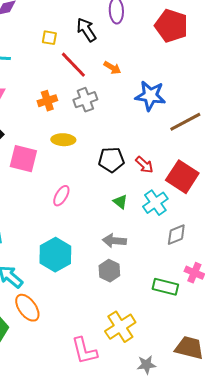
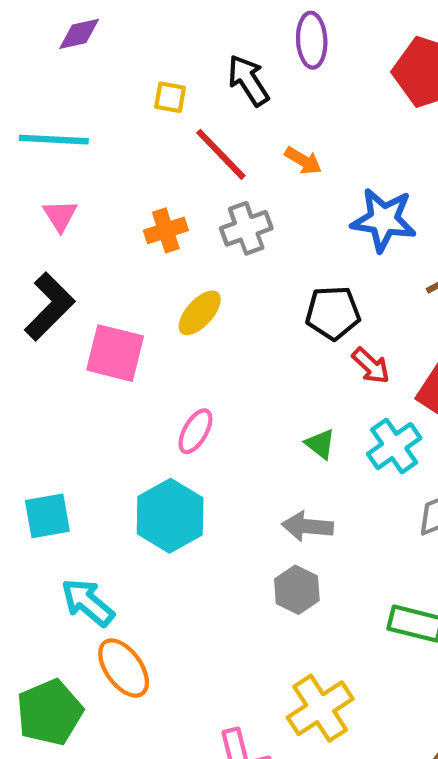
yellow ellipse: (63, 140) -> (200, 313), turned -50
black pentagon: (111, 160) -> (333, 313), moved
cyan hexagon: (55, 255) -> (170, 516), moved

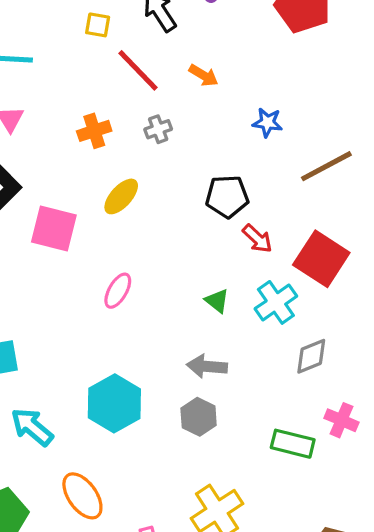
blue star: (384, 220) -> (267, 122), size x0.6
gray cross: (246, 228) -> (158, 129), size x0.7
cyan hexagon: (170, 516) -> (114, 403), moved
orange ellipse: (124, 668) -> (82, 496), moved

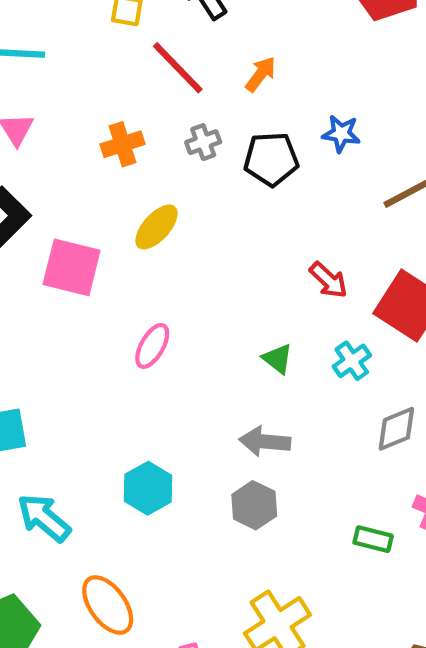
orange arrow: (204, 75) -> (261, 74), turned -84
black pentagon: (227, 196) -> (271, 159), moved
cyan cross: (276, 302) -> (352, 361), size x0.7
cyan hexagon: (114, 403) -> (148, 488), size x0.7
green rectangle: (293, 444) -> (373, 539), size x0.7

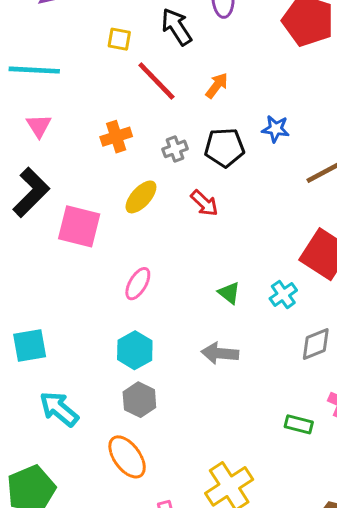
gray cross: (203, 142) -> (175, 149), moved
red arrow: (328, 280) -> (204, 203), moved
cyan hexagon: (148, 488) -> (135, 350), moved
gray hexagon: (254, 505) -> (139, 400), moved
orange ellipse: (108, 605) -> (127, 457), moved

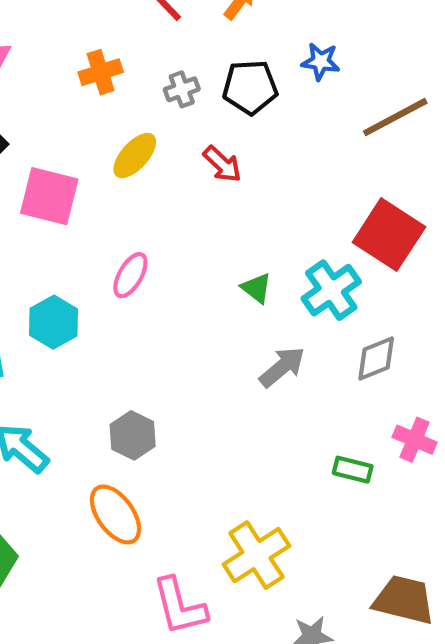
cyan cross: (283, 294) -> (331, 290), size x1.5
cyan hexagon: (135, 350) -> (54, 322), moved
gray arrow: (220, 353) -> (282, 367), moved, turned 135

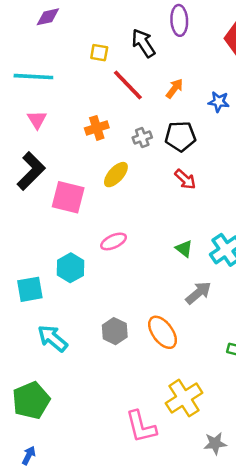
blue star: (321, 62) -> (219, 102), moved
red arrow: (222, 164) -> (185, 179), moved
pink ellipse: (130, 275) -> (114, 241), turned 35
orange ellipse: (115, 514) -> (163, 332), moved

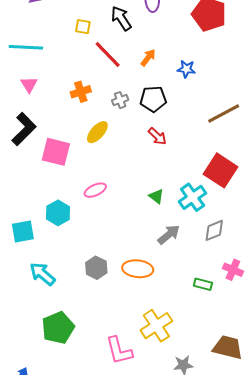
orange ellipse: (163, 332) -> (138, 269), turned -48
green pentagon: (31, 400) -> (58, 328), moved

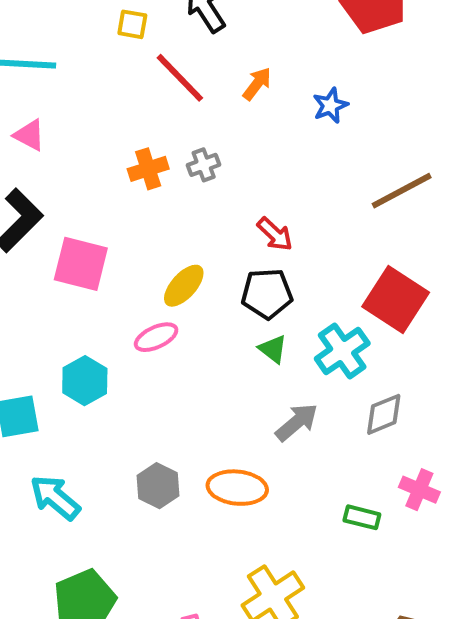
blue star: (186, 69) -> (330, 105), turned -30
pink triangle: (29, 85) -> (29, 135), turned -30
orange cross: (81, 92) -> (148, 169), moved
black pentagon: (153, 99) -> (267, 294), moved
yellow ellipse: (97, 132) -> (184, 286), moved

